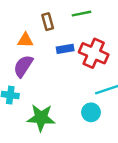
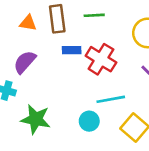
brown rectangle: (48, 22) -> (57, 19), size x1.5
orange triangle: (25, 40) -> (28, 23), moved

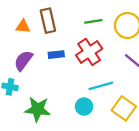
green line: (94, 15) -> (93, 21), moved
blue rectangle: (72, 50) -> (56, 55), moved
red cross: (101, 59) -> (89, 52), turned 30

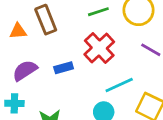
blue rectangle: (56, 55) -> (64, 68), moved
purple semicircle: (23, 61) -> (25, 70), turned 30

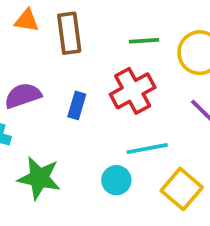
orange triangle: (18, 31) -> (27, 20), moved
blue rectangle: (64, 68) -> (77, 105), turned -72

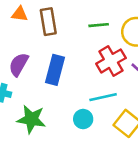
red cross: (133, 91) -> (111, 61), moved
purple semicircle: (23, 96) -> (19, 64), turned -40
blue rectangle: (77, 105) -> (55, 70), size x1.6

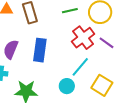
cyan line: (103, 97) -> (80, 67), turned -30

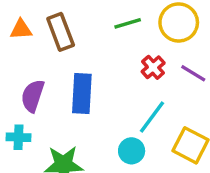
red cross: (83, 38) -> (153, 67), size x0.6

